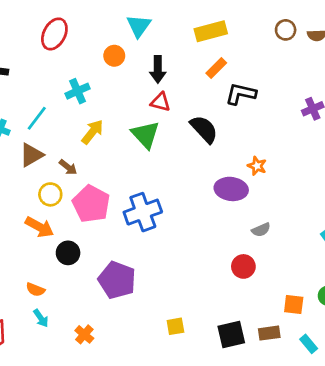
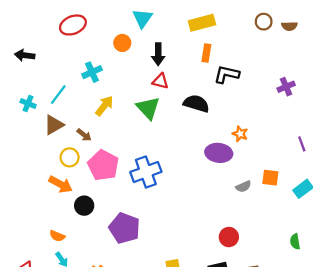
red ellipse: (54, 34) -> (73, 25), turned 40
orange rectangle: (216, 68) -> (206, 53), turned -36
black semicircle: (204, 129) -> (196, 104), turned -30
red circle: (243, 266) -> (229, 237), moved
orange square: (294, 305) -> (270, 178), moved

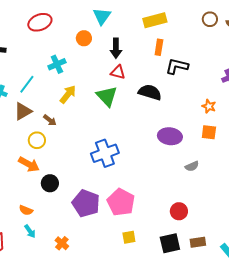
orange star: (240, 134) -> (209, 106), moved
pink pentagon: (103, 165) -> (121, 202), moved
orange square: (270, 178) -> (209, 132), moved

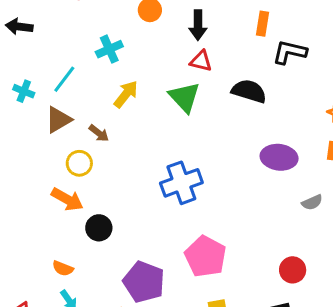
purple pentagon: (86, 203) -> (144, 282), moved

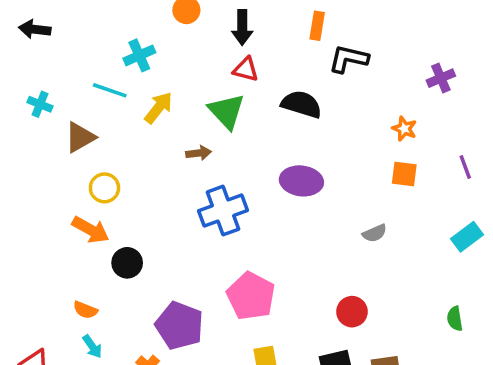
cyan line: (64, 79) -> (110, 90), moved, turned 72
brown arrow: (99, 133) -> (199, 153), moved, turned -45
purple ellipse: (279, 157) -> (301, 181), moved

